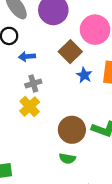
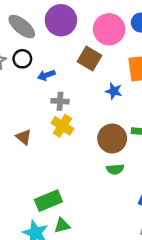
blue star: (84, 75) -> (114, 91), moved
gray cross: (33, 83) -> (60, 101), turned 35

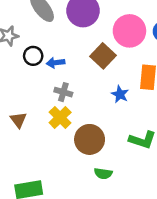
black circle: (22, 59) -> (33, 56), moved
brown circle: (112, 138) -> (90, 139), moved

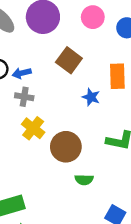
pink circle: (129, 31) -> (93, 17), moved, size x0.7
gray cross: (63, 92) -> (24, 97), moved

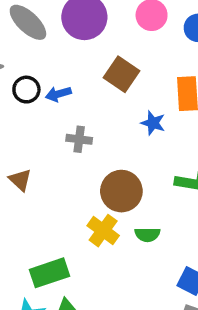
gray cross: (24, 97) -> (79, 139), moved
yellow cross: (33, 128) -> (103, 231), moved

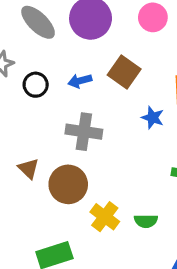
blue arrow: (58, 94) -> (80, 81), moved
gray cross: (79, 139) -> (84, 132), size x1.5
brown circle: (121, 191) -> (68, 184), moved

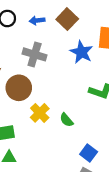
blue star: (153, 118) -> (81, 52), size x1.5
green semicircle: (146, 221) -> (66, 120), turned 40

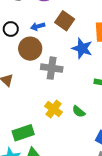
gray cross: (35, 54) -> (52, 68), moved
brown circle: (19, 88) -> (30, 49), moved

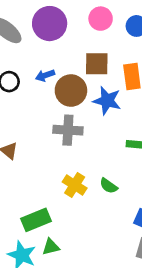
brown square: (65, 21) -> (97, 64), moved, turned -30
brown circle: (30, 49) -> (71, 91), moved

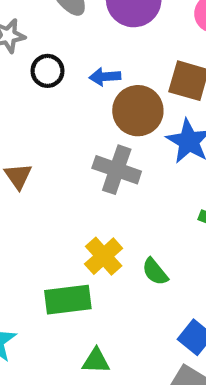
green rectangle: (36, 220) -> (68, 300), moved
green triangle: (51, 247) -> (96, 361), moved

